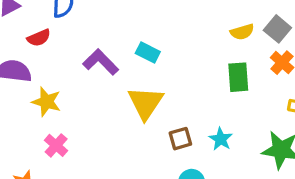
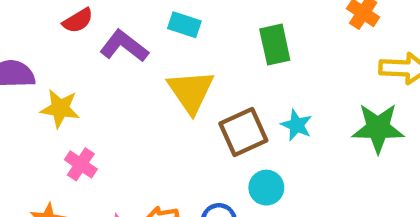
red semicircle: (39, 38) -> (78, 21), moved
green rectangle: (238, 77) -> (275, 45), moved
brown square: (180, 139) -> (243, 132), size x1.5

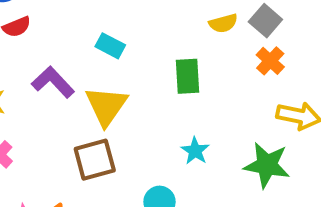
purple L-shape: (124, 46) -> (53, 82), moved
brown square: (243, 132) -> (95, 160), moved

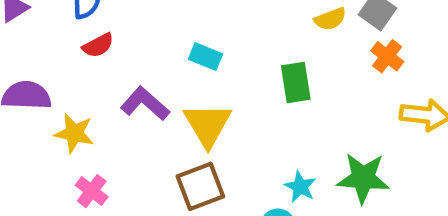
cyan star: (195, 151) -> (300, 187), moved
green star: (267, 165) -> (363, 178), moved

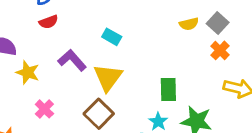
green rectangle: (296, 83) -> (168, 89), moved
brown square: (200, 186) -> (99, 114), turned -32
pink cross: (92, 191) -> (44, 109), moved

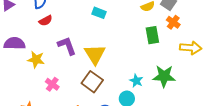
cyan rectangle: (112, 37) -> (99, 13), moved
purple L-shape: (72, 60) -> (67, 46), turned 30
green rectangle: (168, 89) -> (152, 35), moved

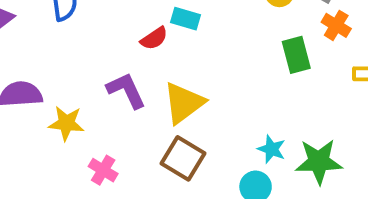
red semicircle: (46, 21) -> (154, 38), moved
yellow triangle: (95, 54) -> (184, 103), turned 30
green star: (164, 76) -> (319, 162), moved

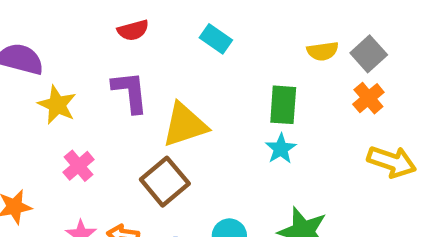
red semicircle: (154, 38) -> (133, 30), moved
green rectangle: (296, 55) -> (283, 105), moved
cyan star: (272, 149) -> (281, 149), moved

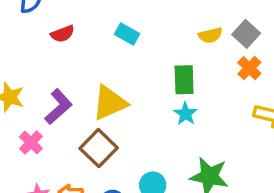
purple L-shape: (130, 92) -> (58, 107), moved, turned 60

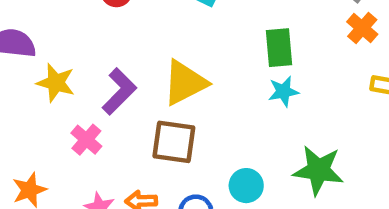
cyan star: (186, 114) -> (283, 91), turned 30
brown square: (99, 148) -> (174, 142), turned -33

